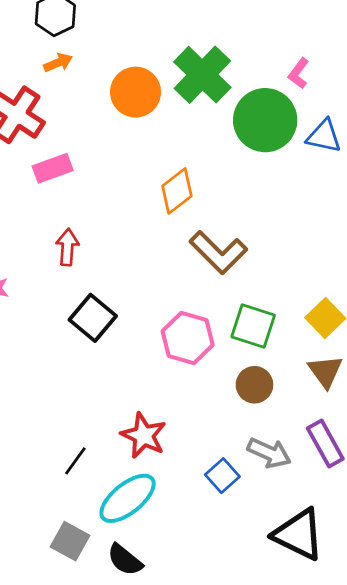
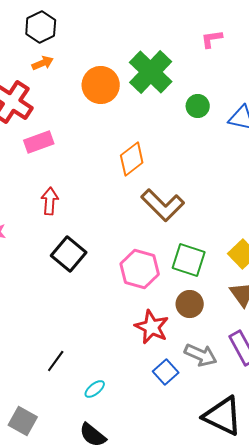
pink L-shape: (299, 73) -> (212, 39), moved, turned 45
green circle: (265, 120) -> (198, 106), size x0.5
red star: (144, 436) -> (152, 327), moved
cyan ellipse: (128, 498) -> (95, 389), size x0.5
gray square: (70, 541) -> (23, 421), moved

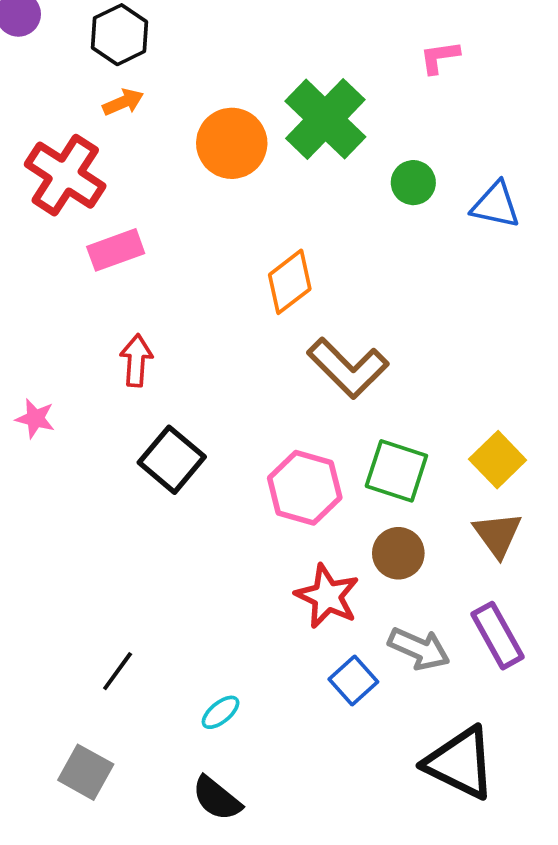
black line: (56, 361) -> (118, 671), moved

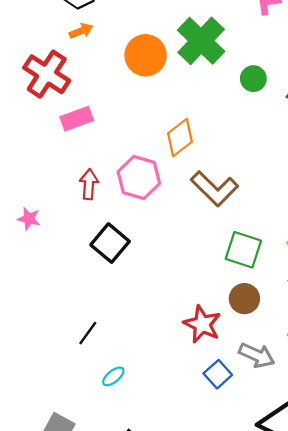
pink hexagon: (305, 488) -> (139, 178), moved
black line: (118, 671) -> (88, 333), moved
cyan ellipse: (221, 712) -> (113, 376), moved

